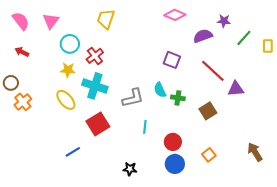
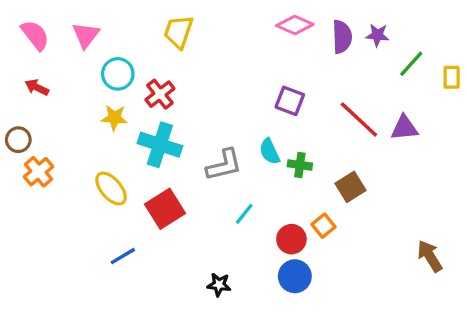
purple semicircle: (203, 36) -> (342, 37), moved, turned 108
purple triangle: (236, 89) -> (404, 128), moved
yellow ellipse: (66, 100) -> (111, 189), moved
cyan line: (145, 127) -> (244, 214), turned 32
orange square: (209, 155) -> (323, 226), moved

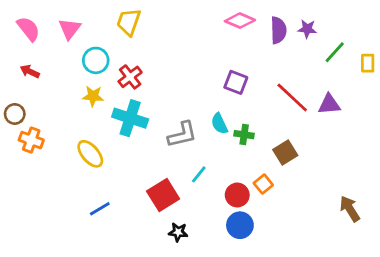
yellow trapezoid: (178, 32) -> (129, 22), moved
orange cross: (39, 172) -> (31, 140), turned -30
red square: (165, 209) -> (163, 195), moved

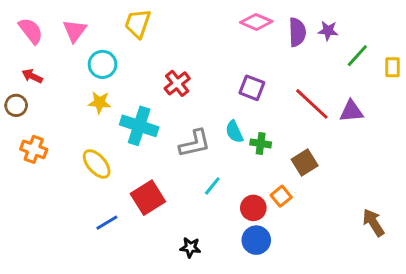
red cross: (130, 77) -> (177, 83), moved
brown circle: (15, 114) -> (16, 105), moved
red square: (163, 195) -> (148, 198), moved

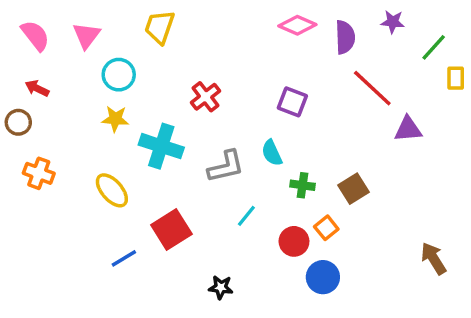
purple star: (328, 31) -> (393, 22), moved
green line: (357, 56) -> (434, 47), moved
red line: (312, 104) -> (372, 88), moved
green cross: (261, 143) -> (302, 185), moved
blue circle: (256, 240) -> (323, 277), moved

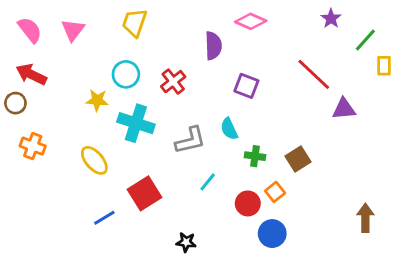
purple star: (393, 22) -> (331, 18), turned 30
purple semicircle: (345, 37) -> (213, 46), moved
cyan circle: (119, 75) -> (126, 74), moved
red arrow: (37, 88) -> (31, 74), size x1.5
brown arrow: (434, 258) -> (365, 218), turned 32

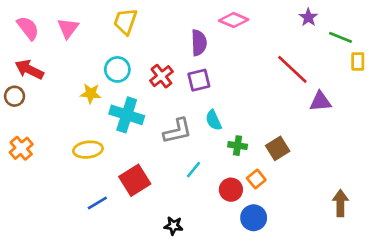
green line: (365, 40) -> (340, 37), turned 70
purple square: (246, 86) -> (199, 80), moved, turned -35
orange cross: (33, 146) -> (21, 148), moved, turned 30
yellow ellipse: (94, 160) -> (88, 150), turned -56

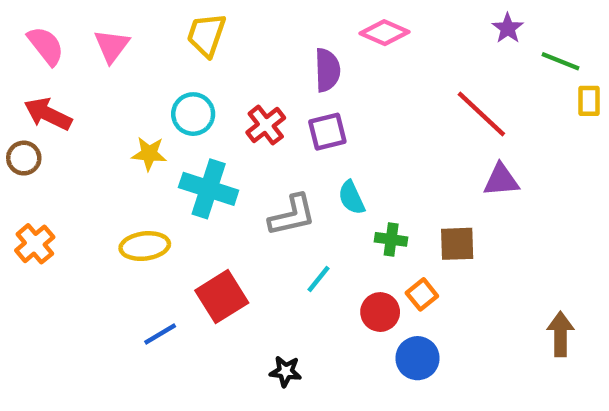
purple triangle: (320, 102) -> (501, 180), moved
brown square: (278, 148) -> (457, 244), turned 30

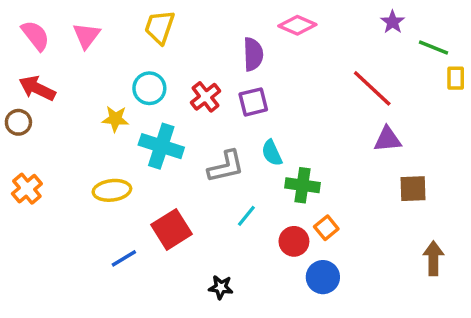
green cross: (391, 239) -> (302, 185), size x1.4
brown square: (457, 244) -> (413, 189), moved

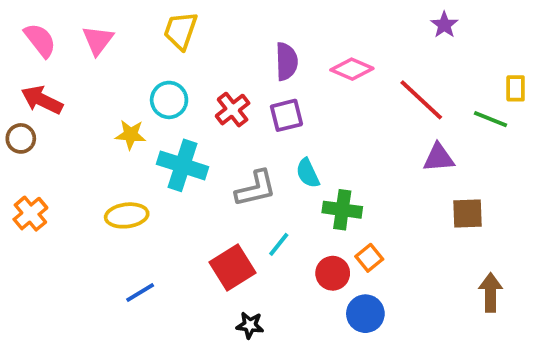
pink diamond: (297, 25) -> (352, 69), moved
green line: (433, 47) -> (491, 119), moved
red square: (171, 229) -> (233, 267), moved

